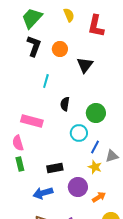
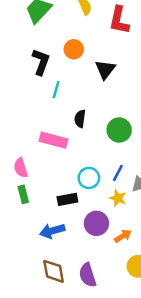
black L-shape: (34, 46) -> (41, 62), moved
pink rectangle: (32, 121) -> (54, 140), moved
cyan circle: (79, 133) -> (89, 178), moved

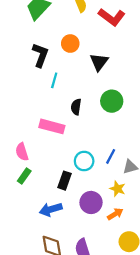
red L-shape: (119, 20) -> (112, 17), turned -65
green circle: (119, 130) -> (112, 101), moved
green rectangle: (23, 194) -> (24, 176), turned 49
yellow star: (118, 198) -> (117, 189), moved
black rectangle: (67, 199) -> (65, 181), turned -60

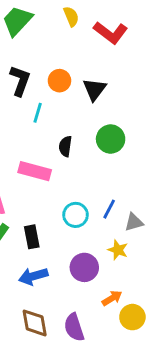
orange circle: (70, 44) -> (59, 81), moved
black rectangle: (65, 181) -> (32, 237), moved, turned -30
orange arrow: (115, 214) -> (112, 298), moved

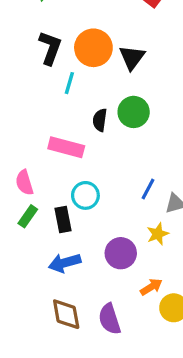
orange circle: (59, 81) -> (93, 48), size x1.5
green circle: (111, 139) -> (134, 112), moved
cyan circle: (76, 215) -> (85, 195), moved
yellow star: (118, 250) -> (158, 234), turned 30

